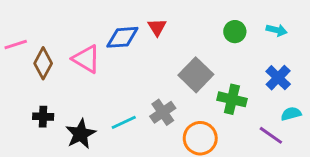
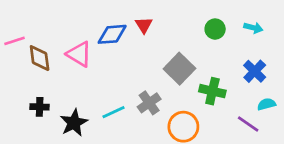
brown diamond: (43, 63) -> (40, 58), turned -36

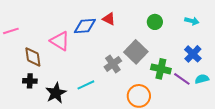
red triangle: (144, 25) -> (109, 19), turned -32
green circle: (215, 29) -> (155, 22), moved
brown diamond: (40, 58) -> (33, 57), moved
gray cross: (149, 103) -> (113, 64), moved
purple line: (248, 124) -> (182, 79), moved

